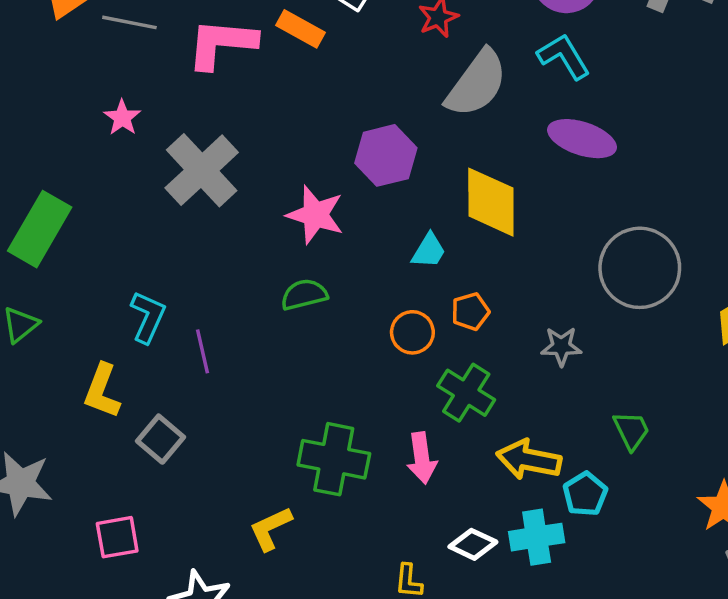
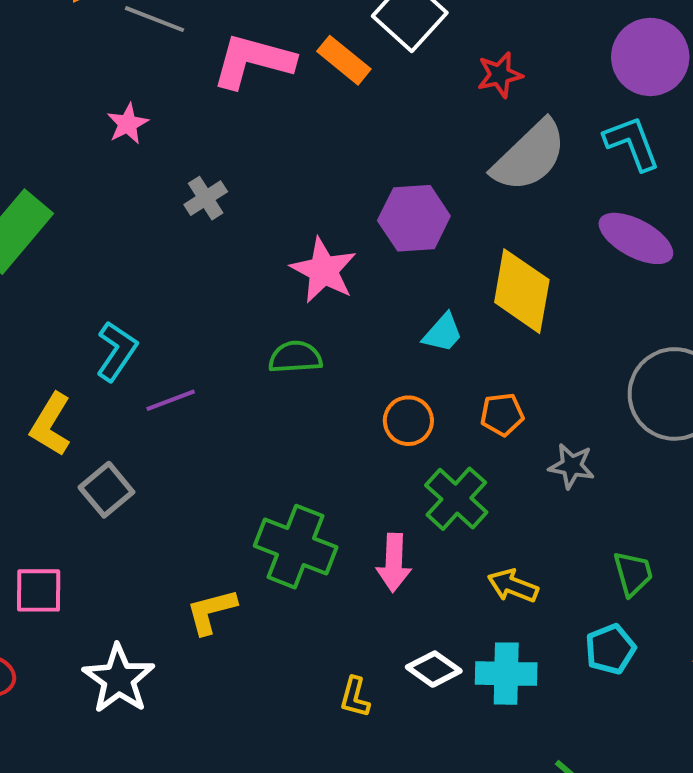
gray cross: (202, 170) -> (206, 198), size x0.5
orange pentagon: (470, 311) -> (502, 414), moved
purple line: (202, 351) -> (171, 400), turned 72
yellow arrow: (529, 460) -> (513, 586), size x0.7
cyan pentagon: (585, 494) -> (610, 649), moved

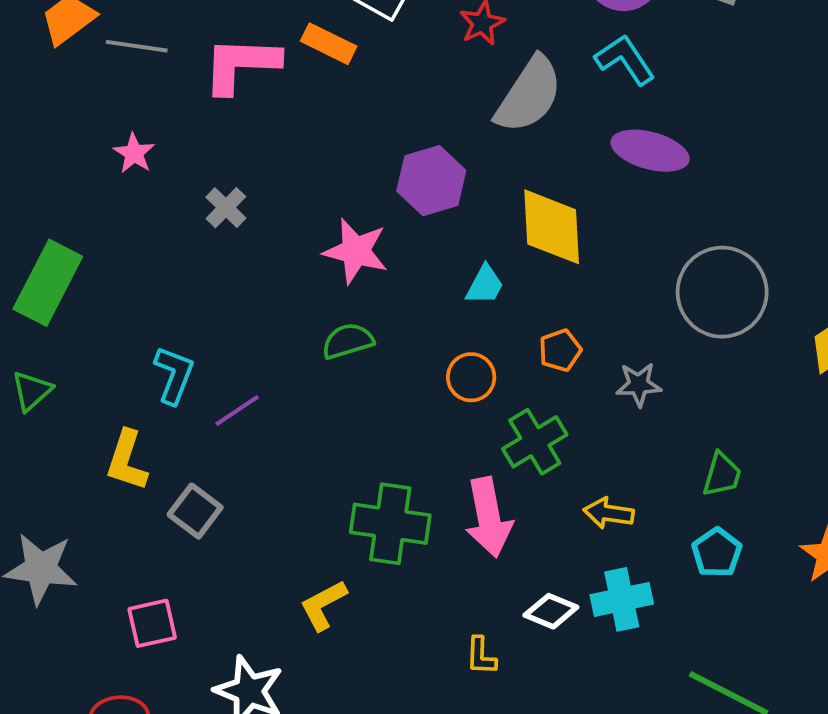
green cross: (456, 499) -> (535, 442), turned 30
pink arrow: (394, 563) -> (489, 517), size x1.4
green trapezoid: (633, 573) -> (722, 475), turned 45

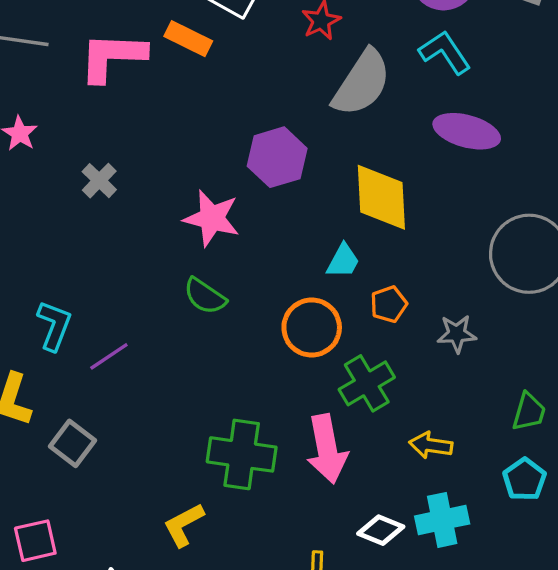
cyan trapezoid: (485, 285) -> (343, 261), moved
green semicircle: (348, 341) -> (205, 296), turned -129
orange circle: (471, 377) -> (312, 327), size x1.4

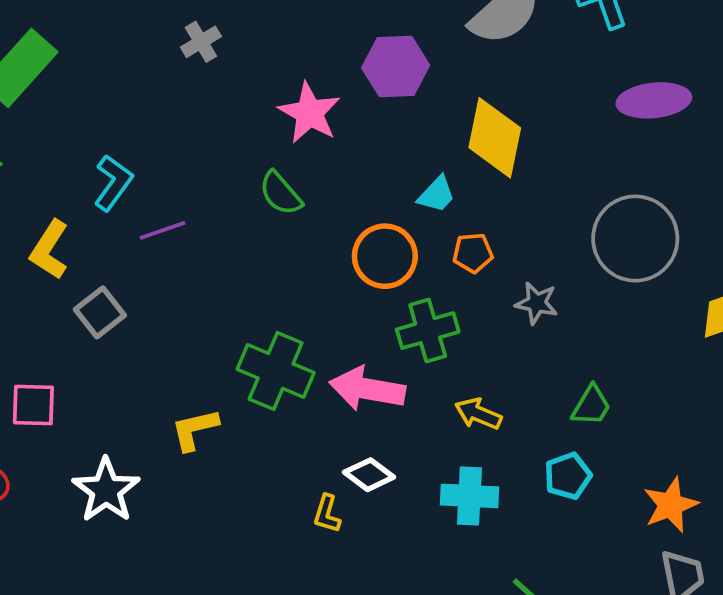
purple ellipse: (467, 131) -> (654, 100), moved, turned -36
pink arrow: (327, 449) -> (367, 389), turned 96
white diamond: (381, 530) -> (369, 475), moved

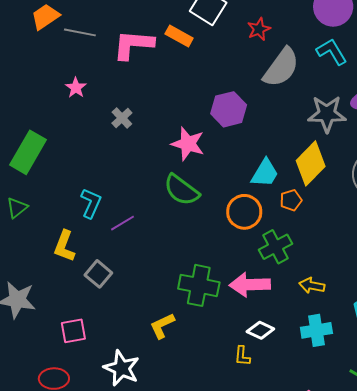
yellow diamond: (495, 138) -> (311, 163), moved, turned 45
green semicircle: (281, 193) -> (181, 190), size x1.4
cyan trapezoid: (437, 195) -> (265, 173), size x1.4
gray star: (537, 303) -> (327, 114), moved, size x1.6

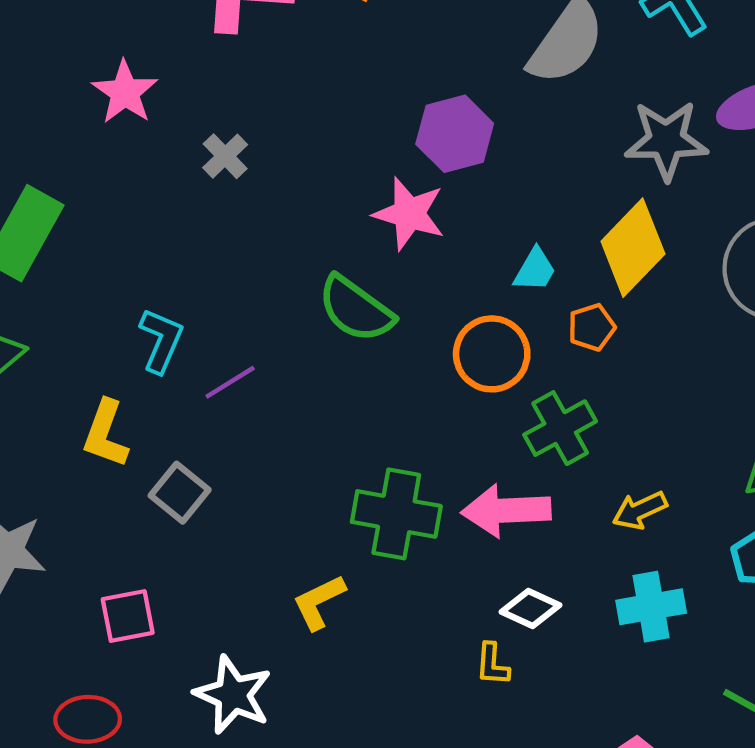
pink star: (76, 88) -> (125, 92), size x1.4
pink star: (188, 144) -> (409, 214), moved
cyan trapezoid: (265, 173) -> (535, 270), size x0.7
yellow arrow: (312, 286) -> (640, 510), turned -35

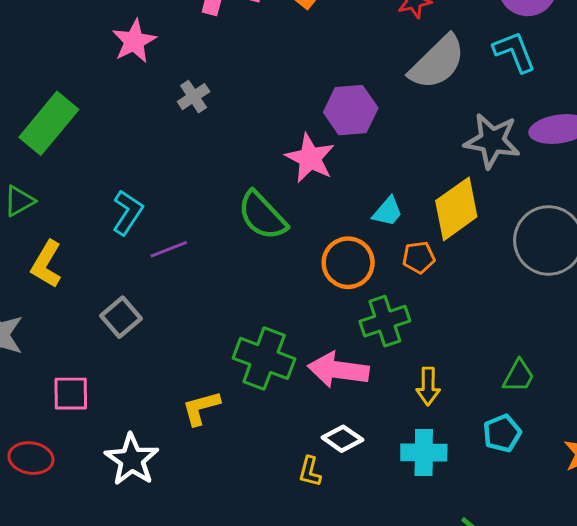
yellow L-shape: (106, 434) -> (46, 264), moved
yellow arrow: (640, 510) -> (428, 386), turned -75

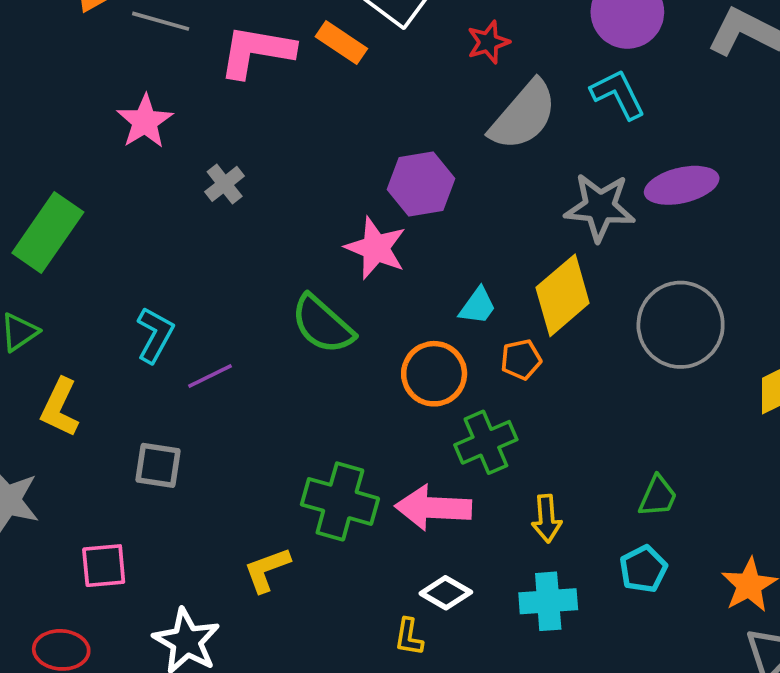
gray square: (121, 317) -> (158, 465), turned -36

